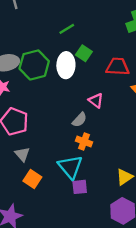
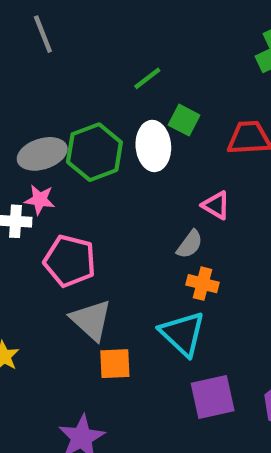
gray triangle: (22, 154) -> (91, 320), size x1.5
orange square: (32, 179) -> (115, 364), turned -30
purple square: (80, 187) -> (213, 397), moved, size x1.5

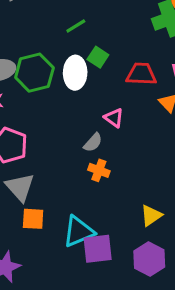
cyan triangle: (183, 334) -> (78, 231), moved, turned 48

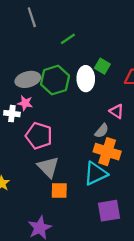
green line: (76, 26) -> (68, 39), moved
orange cross: (99, 170) -> (107, 152), size x1.6
cyan triangle: (78, 231) -> (95, 173), moved

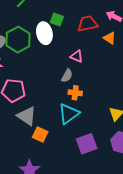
orange cross: (107, 152) -> (75, 93), size x0.6
orange square: (59, 190) -> (40, 135), turned 35

